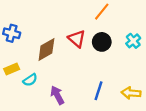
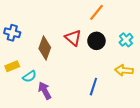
brown diamond: (46, 50) -> (45, 48), turned -40
yellow arrow: (131, 93) -> (124, 70), moved
purple arrow: (57, 95) -> (45, 91), moved

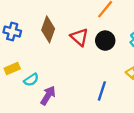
brown diamond: (45, 48) -> (48, 29), moved
purple arrow: (45, 91) -> (48, 95), turned 60

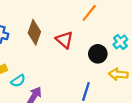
black circle: (105, 41) -> (98, 54), moved

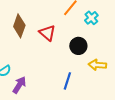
cyan cross: (120, 42) -> (91, 18), moved

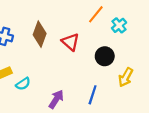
yellow arrow: (97, 65) -> (126, 77), turned -66
purple arrow: (19, 85) -> (56, 99), moved

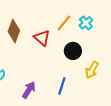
orange line: (96, 14) -> (64, 23), moved

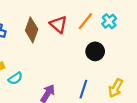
red triangle: (42, 38) -> (58, 24), moved
yellow arrow: (92, 70) -> (116, 88), moved

